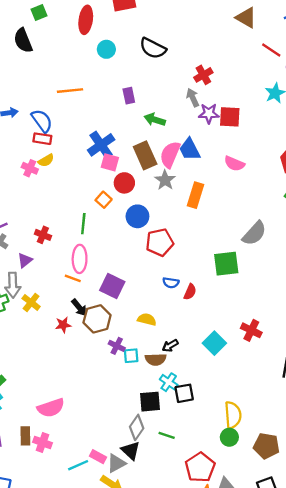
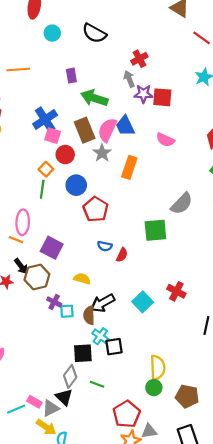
green arrow: (155, 120) -> (94, 98), size x1.4
green line: (83, 224) -> (42, 189), moved
red pentagon: (160, 242) -> (96, 209), turned -30
black arrow: (170, 346) -> (103, 303), size x1.6
brown semicircle: (156, 359) -> (89, 315), turned 90

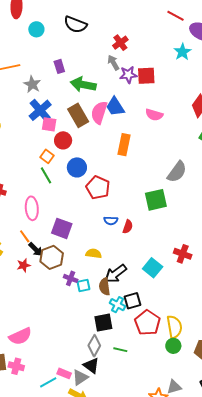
gray star: (102, 153) -> (32, 84), moved
green line: (42, 189) -> (46, 175), turned -30
orange line: (16, 240) -> (25, 236), moved, turned 40
black square: (114, 347) -> (132, 301), moved
red pentagon: (127, 414) -> (147, 323), moved

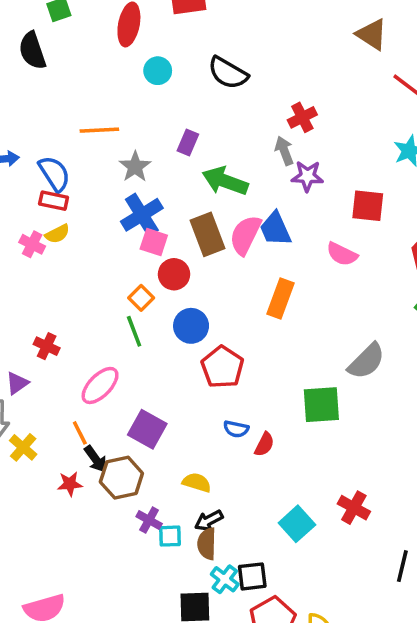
purple rectangle: (59, 66) -> (188, 143), turned 32
red square: (146, 76) -> (368, 206), moved
pink ellipse: (32, 208) -> (100, 385), turned 40
black arrow: (116, 274) -> (209, 521), moved, size x0.7

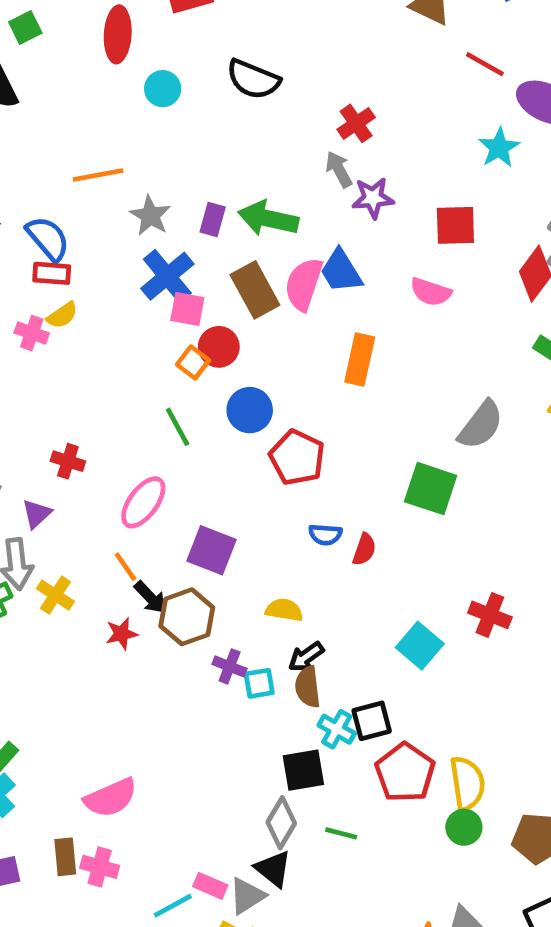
purple rectangle: (188, 143) -> (213, 219), moved
orange square: (141, 298) -> (193, 362), moved
green square: (321, 405) -> (431, 489), turned 30

